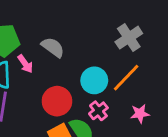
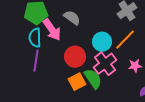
pink arrow: (25, 64) -> (52, 30), size x1.6
pink cross: (98, 111) -> (105, 64), size x1.6

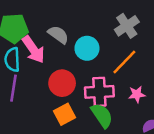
cyan circle: (102, 42) -> (87, 48), moved
pink cross: (105, 64) -> (99, 92), turned 35
green semicircle: (93, 79) -> (102, 116), moved

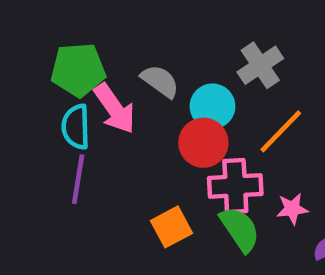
gray cross: (127, 26) -> (260, 65), moved
red circle: (62, 83) -> (203, 143), moved
pink star: (137, 94) -> (292, 209), moved

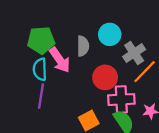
gray cross: (260, 65) -> (134, 53), moved
gray semicircle: (160, 81) -> (83, 46), turned 54
cyan circle: (212, 106) -> (110, 34), moved

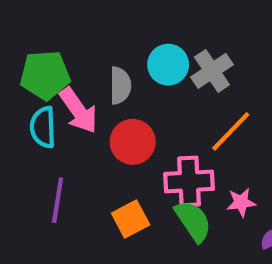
gray cross: (134, 53) -> (212, 71), moved
red circle: (105, 77) -> (133, 142), moved
purple line: (41, 96) -> (58, 200), moved

